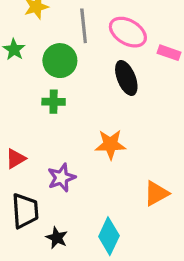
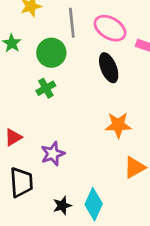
green cross: (54, 102) -> (46, 88), turned -30
orange star: (110, 144) -> (118, 125), moved
black star: (57, 238) -> (62, 206), moved, turned 30

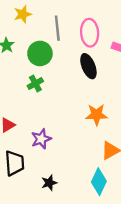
pink ellipse: (110, 28) -> (90, 33), turned 56
cyan diamond: (94, 204) -> (99, 182), moved

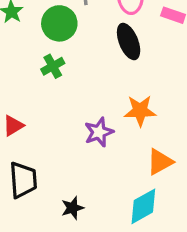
purple star: (41, 139) -> (99, 132), moved
cyan diamond: (99, 182) -> (143, 206), turned 36

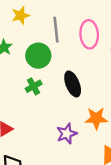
black ellipse: (129, 42) -> (73, 84), moved

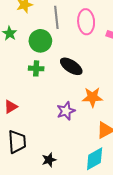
black ellipse: (73, 84) -> (71, 66), turned -35
green cross: (34, 86) -> (36, 68), turned 32

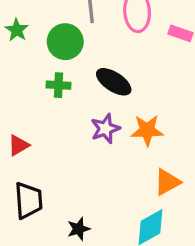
purple star: (66, 111) -> (105, 129), moved

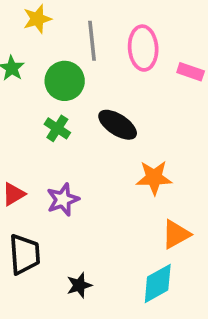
green cross: (59, 85) -> (57, 128), turned 30
purple star: (105, 129) -> (63, 200), moved

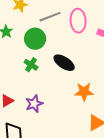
gray line: (92, 41) -> (50, 17), turned 75

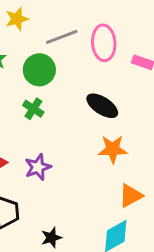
black ellipse: (64, 63) -> (102, 106), moved

